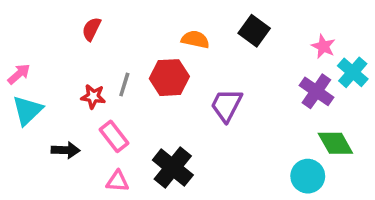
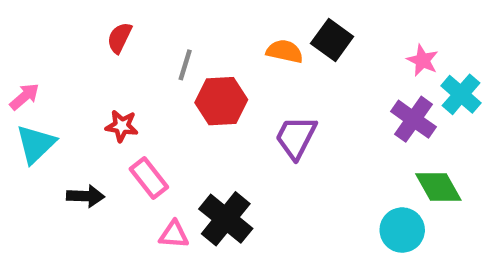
orange semicircle: (195, 39) -> (285, 51), moved
gray line: (124, 84) -> (185, 65), moved
pink triangle: (117, 181) -> (174, 235), moved

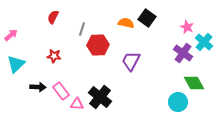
pink arrow: (24, 97) -> (11, 35), moved
pink rectangle: (149, 178) -> (61, 91), moved

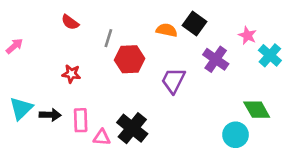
red semicircle: (53, 17) -> (70, 22), turned -80
purple cross: (183, 53) -> (216, 59), moved
cyan triangle: (16, 64) -> (21, 108), moved
pink rectangle: (61, 91) -> (81, 120), turned 36

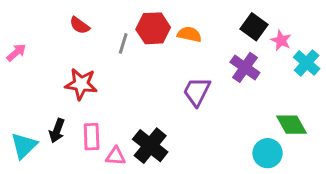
black square: (194, 24) -> (254, 27), moved
red hexagon: (130, 59) -> (153, 28), moved
red star: (71, 74) -> (81, 84), size x1.5
cyan triangle: (21, 108) -> (24, 146), moved
black arrow: (50, 115) -> (57, 131), turned 108

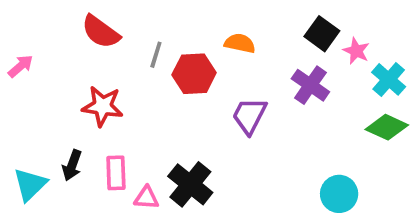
red semicircle: (80, 25) -> (101, 32), size x1.5
red hexagon: (153, 28) -> (194, 74), moved
green diamond: (292, 125) -> (387, 127), moved, turned -36

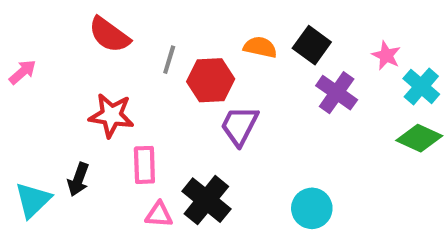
black square: (322, 34) -> (312, 45), moved
purple trapezoid: (249, 116) -> (239, 126), moved
pink rectangle: (116, 173) -> (144, 165), moved
cyan circle: (339, 194) -> (312, 208), moved

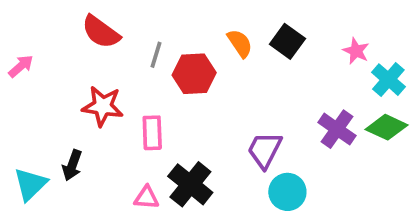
orange semicircle: (260, 47) -> (240, 43), turned 44
purple cross: (337, 93) -> (337, 129), moved
purple trapezoid: (239, 126) -> (265, 150), moved
pink rectangle: (144, 165) -> (152, 133), moved

